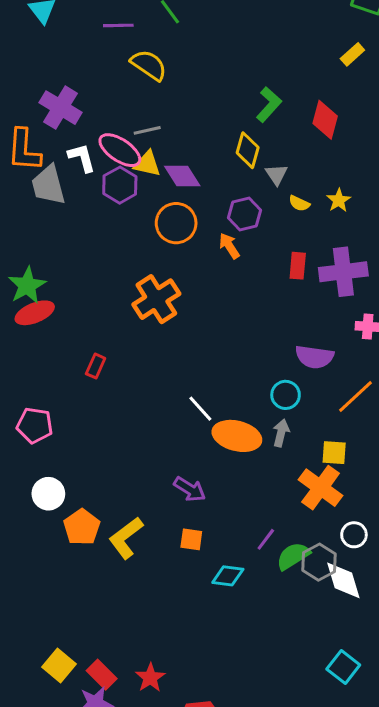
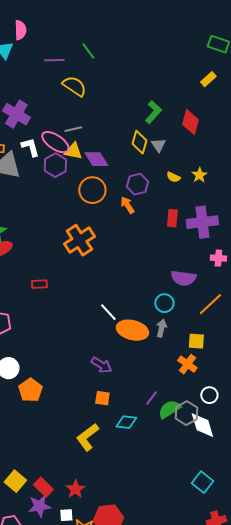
gray triangle: (276, 174) -> (158, 145), moved
red rectangle: (96, 366) -> (39, 284), turned 63
orange cross: (321, 488) -> (187, 364), size x0.7
yellow L-shape: (126, 538) -> (87, 437), moved

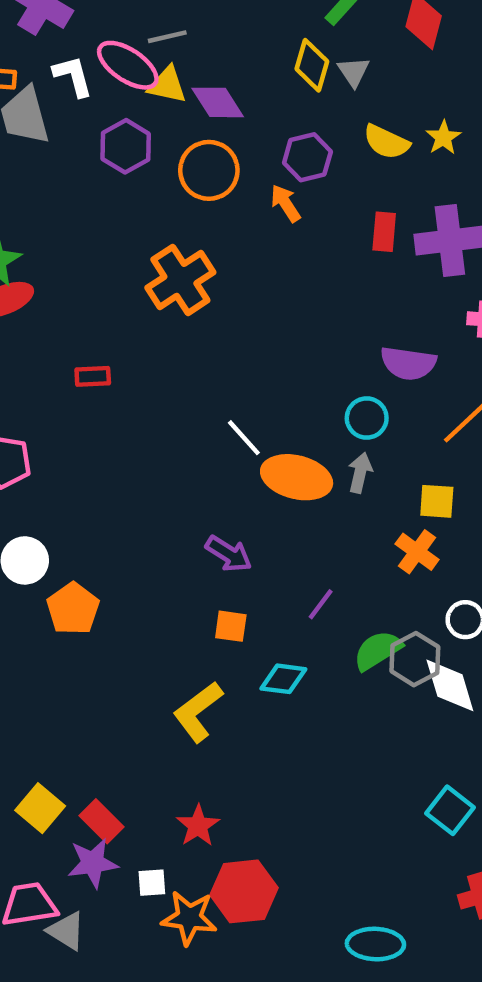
purple hexagon: (55, 165) -> (126, 146), moved
yellow semicircle: (173, 177) -> (386, 142), size x1.5
purple line: (151, 398) -> (321, 604), moved
red star: (75, 489) -> (198, 826), moved

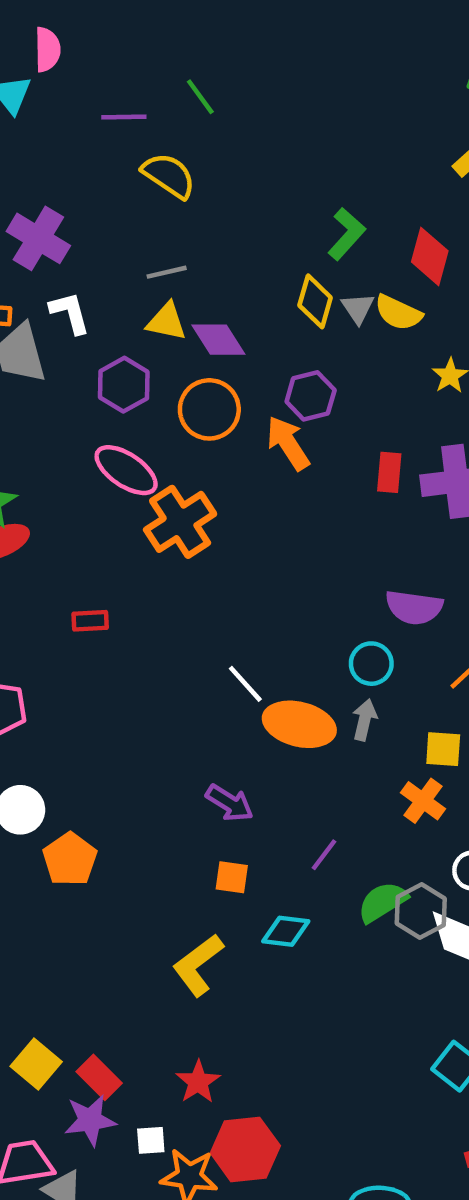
pink ellipse: (128, 65) -> (126, 470), moved
yellow semicircle: (386, 142) -> (398, 313), moved
orange arrow: (286, 203) -> (288, 443), size x1.4

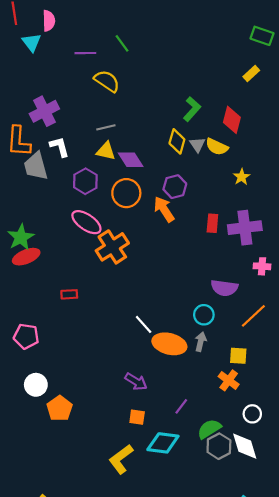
purple cross: (38, 238) -> (44, 111), turned 32
gray hexagon: (421, 911) -> (219, 446), moved
cyan diamond: (286, 931) -> (163, 443), size x1.4

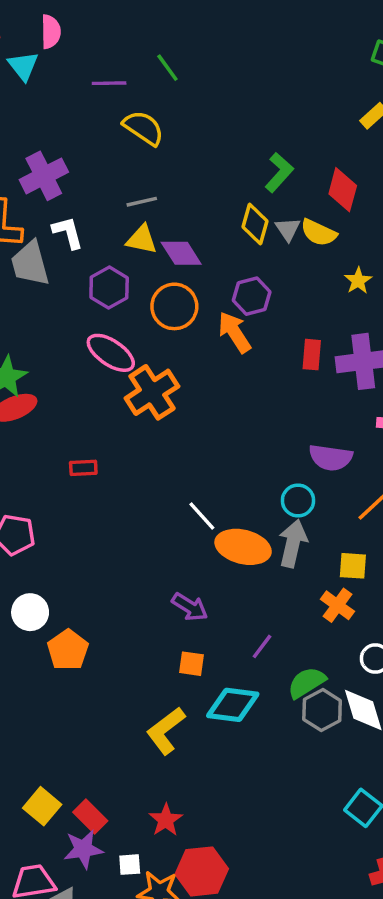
gray arrow: (201, 342) -> (293, 543), size x1.5

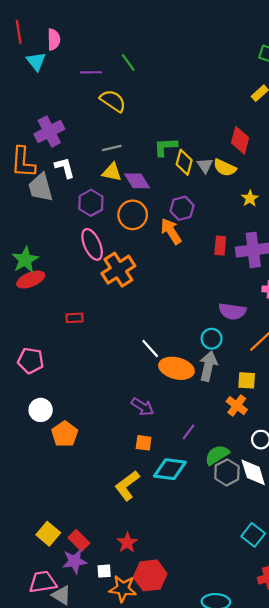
green L-shape: (279, 172) -> (166, 147), moved, turned -135
pink ellipse: (111, 353) -> (92, 244), turned 32

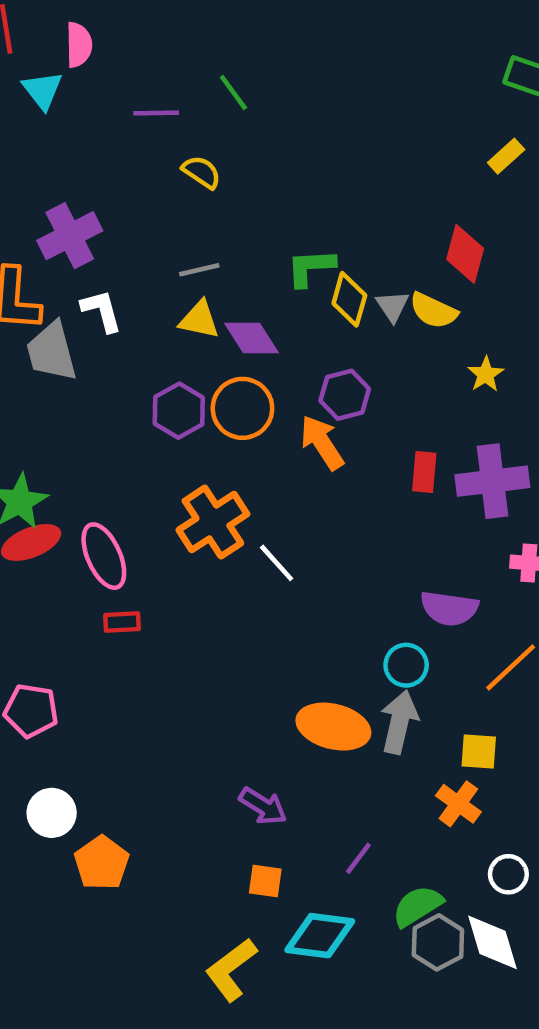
yellow semicircle: (113, 101) -> (202, 172), size x0.7
purple hexagon: (91, 203) -> (179, 411), moved
pink ellipse: (92, 244) -> (104, 556), moved
white line: (150, 349) -> (277, 563), moved

